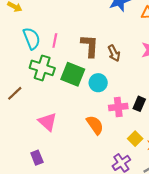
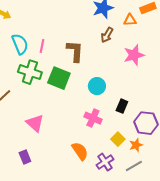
brown arrow: (114, 53) -> (107, 35), moved, turned 56
cyan circle: (98, 83) -> (97, 86), moved
pink cross: (118, 107) -> (93, 118), moved, turned 30
orange semicircle: (95, 125) -> (80, 151), moved

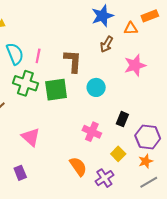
green square: (59, 78) -> (56, 90), turned -30
cyan circle: (97, 86) -> (96, 87), moved
orange star: (136, 145) -> (146, 161), moved
gray line: (134, 166) -> (149, 182), moved

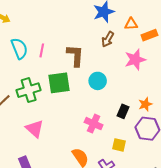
orange rectangle: (150, 16) -> (149, 35), moved
green cross: (25, 83) -> (29, 90), moved, turned -35
yellow square: (118, 154) -> (119, 145), turned -32
orange star: (146, 161) -> (145, 104), moved

